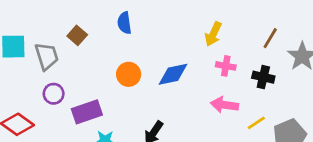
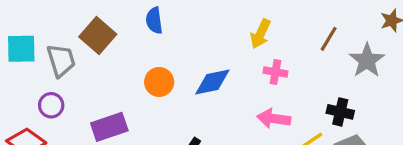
brown square: (77, 35) -> (98, 35), size x1.5
black cross: (263, 77) -> (340, 112), moved
purple circle: (54, 94) -> (51, 105), moved

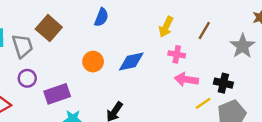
blue semicircle: (154, 21) -> (101, 17), moved, turned -150
brown line: (329, 39) -> (204, 30), moved
purple circle: (51, 105) -> (27, 78), moved
pink arrow: (274, 119) -> (186, 79), moved

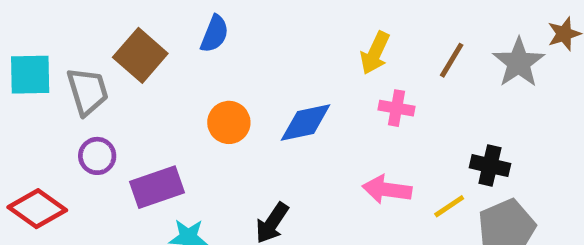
blue semicircle: (101, 17) -> (215, 34), moved
gray star: (243, 46) -> (519, 63), moved
pink arrow: (186, 79) -> (387, 190), moved

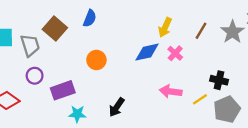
pink cross: (397, 108) -> (175, 53), turned 32
blue diamond: (306, 122) -> (147, 52), moved

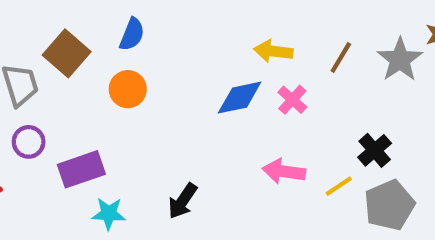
yellow arrow: (165, 27) -> (273, 51), turned 72
orange circle: (96, 60) -> (128, 89), moved
black cross: (219, 80) -> (375, 150), turned 36

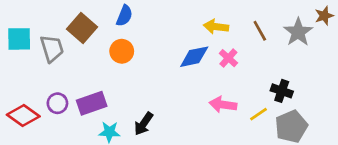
brown line: (341, 58) -> (260, 31), turned -60
purple circle: (29, 142) -> (57, 103), moved
black cross: (375, 150) -> (282, 91), turned -30
black arrow: (183, 201) -> (144, 124), moved

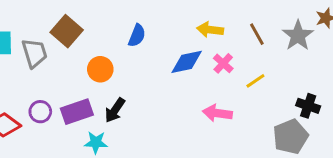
blue semicircle: (124, 16) -> (137, 36), moved
orange circle: (122, 51) -> (100, 69), moved
black cross: (282, 91) -> (308, 106), moved
yellow line: (258, 114) -> (255, 81), moved
black arrow: (144, 124) -> (115, 110), moved

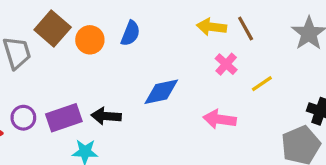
brown line: (257, 34) -> (246, 28), moved
blue diamond: (187, 62) -> (161, 92), moved
orange circle: (100, 69) -> (90, 40), moved
black arrow: (115, 110) -> (106, 116), turned 60

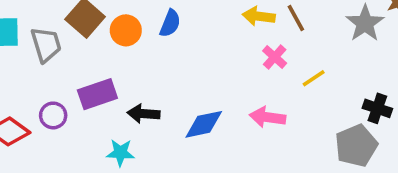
blue diamond: (161, 92) -> (204, 124), moved
purple rectangle: (64, 118) -> (97, 94), moved

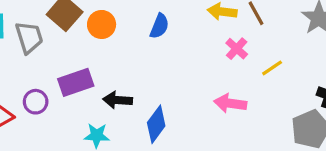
blue semicircle: (170, 23) -> (159, 26), moved
blue diamond: (204, 124) -> (156, 124), moved, turned -42

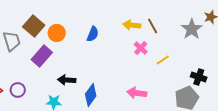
purple rectangle: (76, 82) -> (42, 56), moved, turned -30
purple circle: (36, 102) -> (18, 90), moved
pink arrow: (230, 103) -> (137, 93), moved

